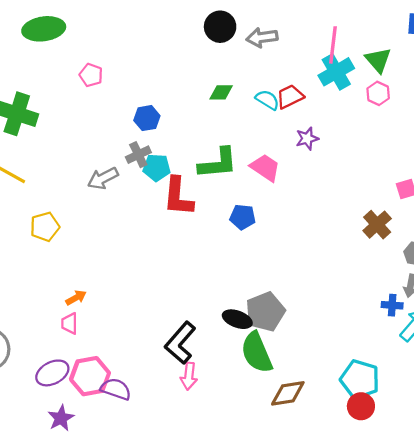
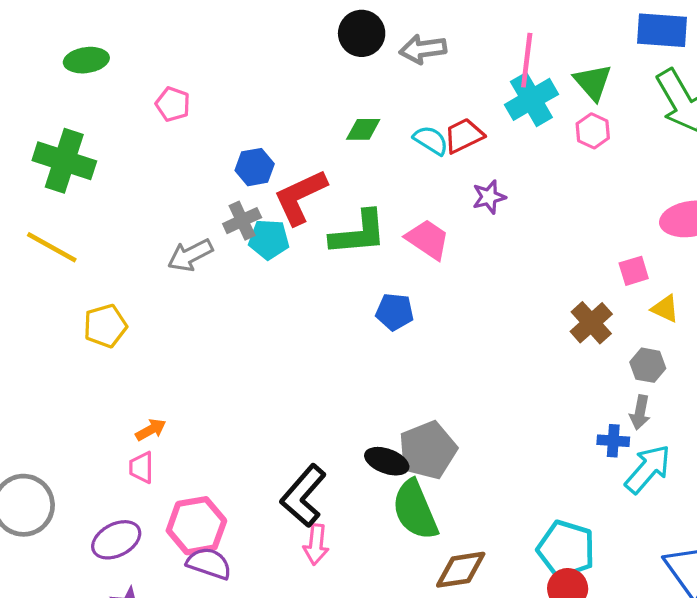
green ellipse: (44, 29) -> (86, 60), moved, size x0.7
red L-shape: (178, 197) -> (300, 197), moved, turned 60
pink hexagon: (90, 376) -> (196, 526), moved

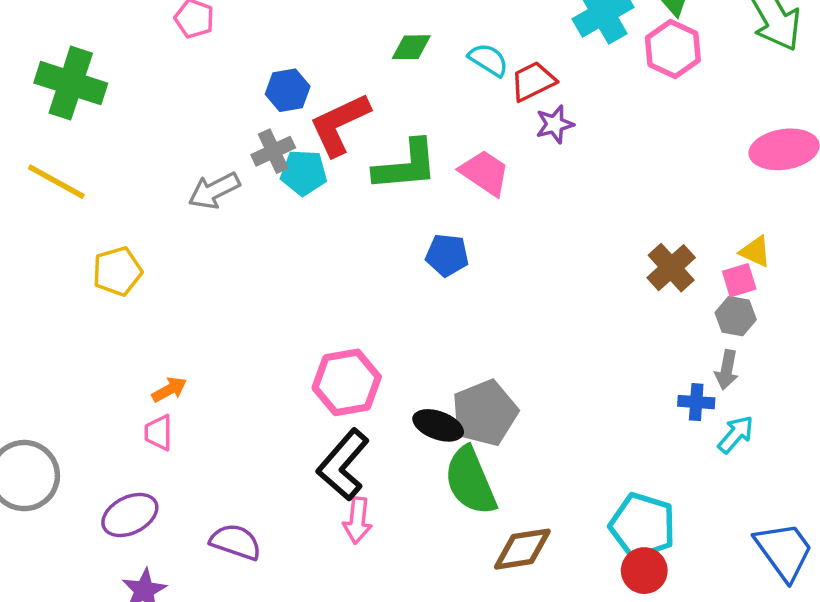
pink hexagon: (593, 131) -> (673, 49), size x1.4
red trapezoid: (464, 136) -> (533, 81), moved
pink square: (634, 271) -> (739, 280), moved
cyan arrow: (648, 469) -> (736, 434), size x0.7
pink hexagon: (196, 526) -> (347, 382), moved

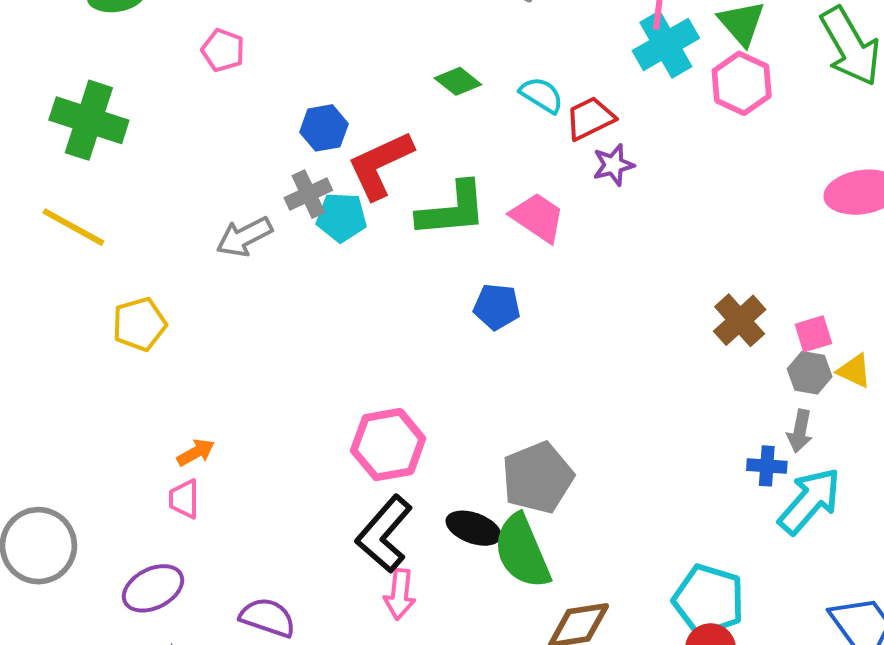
green diamond: (411, 47) -> (458, 81), turned 39
yellow triangle: (755, 252) -> (854, 371), moved
black ellipse: (438, 425) -> (474, 528), moved
cyan arrow: (736, 434) -> (810, 501), size x1.6

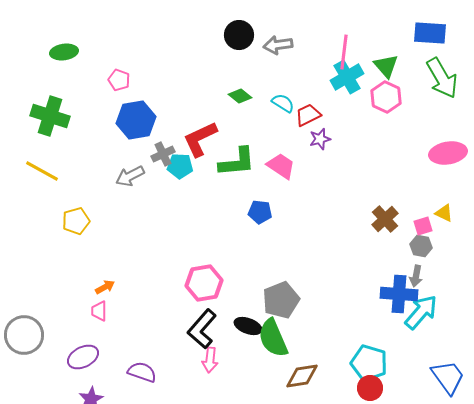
blue hexagon: (324, 128) -> (136, 120), moved, size x1.6
yellow triangle: (854, 371) -> (444, 213), moved
blue cross: (767, 466) -> (399, 294), size x1.8

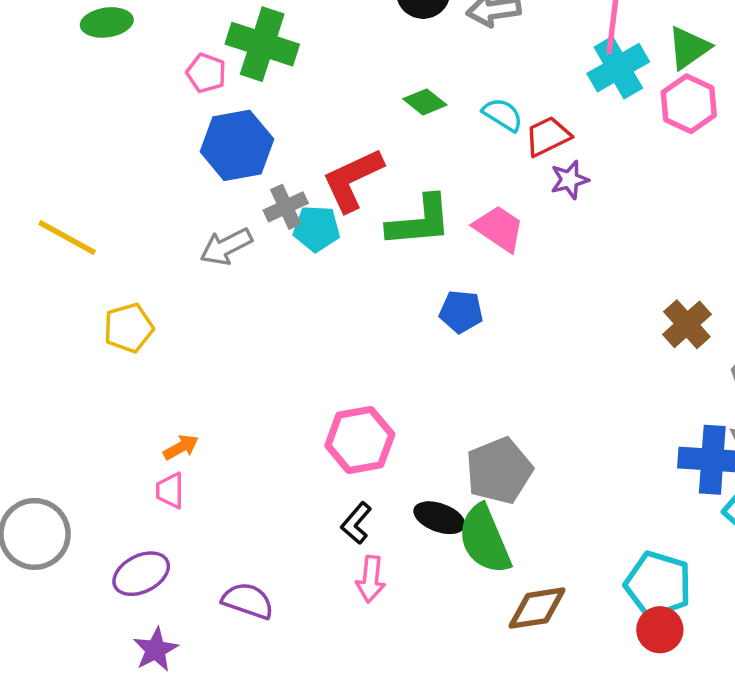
green triangle: (386, 66) -> (689, 48), turned 36
green cross: (50, 116) -> (262, 44), moved
black L-shape: (202, 329) -> (356, 523), size x0.6

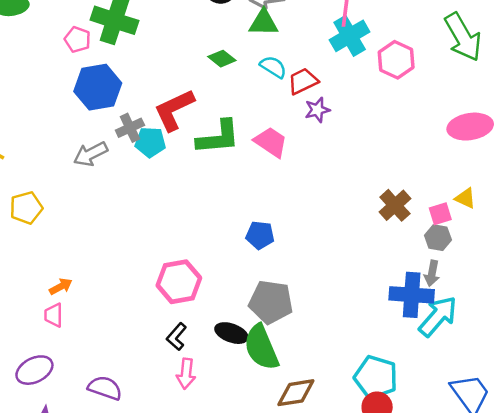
green triangle: (689, 48) -> (264, 23), moved, turned 36
blue pentagon: (461, 312) -> (260, 235), moved
gray pentagon: (499, 471) -> (271, 302), turned 30

